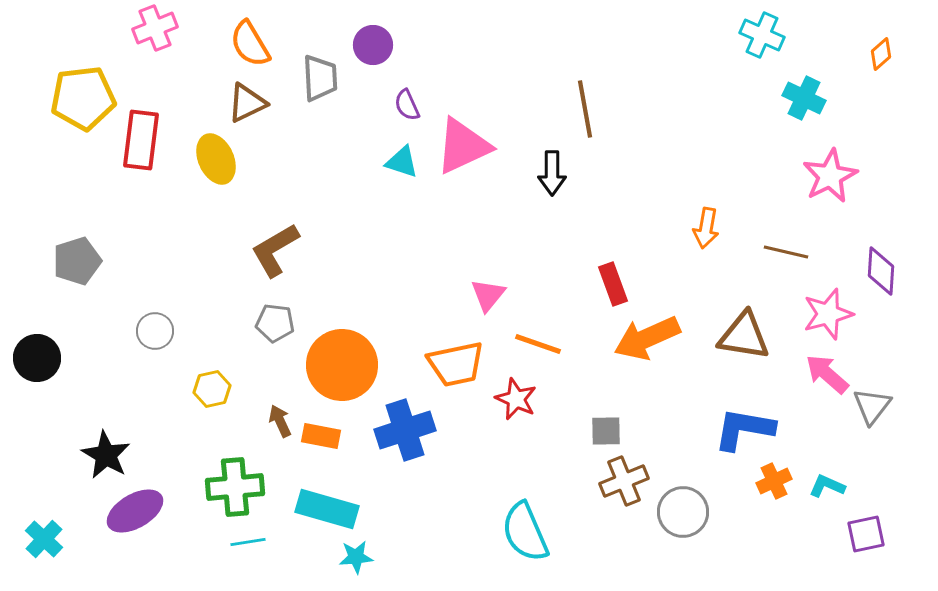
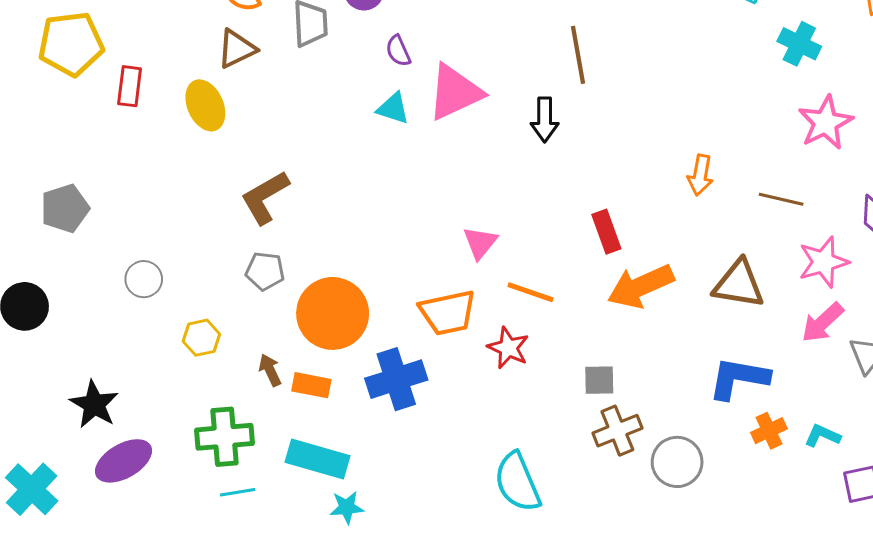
red rectangle: (141, 140) -> (130, 86), size x0.7
pink arrow: (827, 374) -> (822, 323), turned -84
cyan cross: (44, 539) -> (32, 489), size x1.4

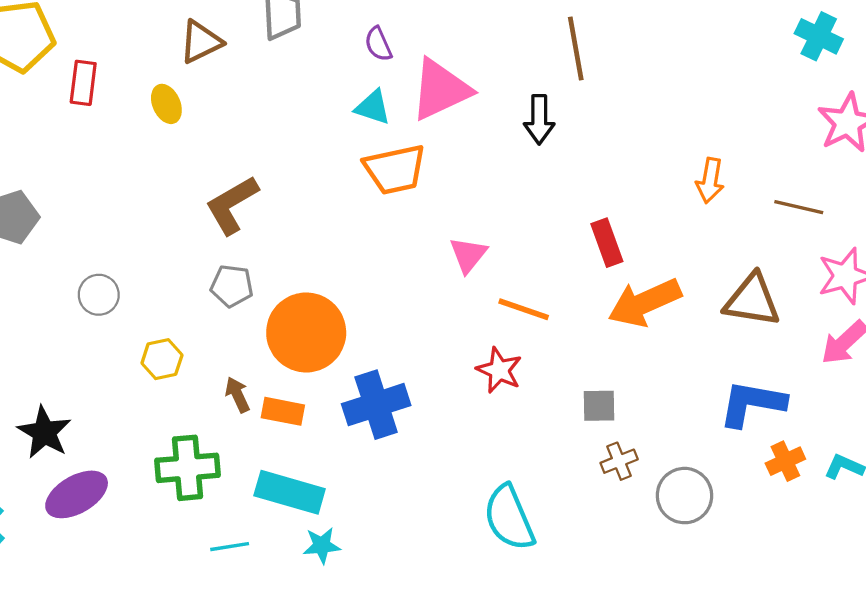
yellow ellipse: (205, 105) -> (166, 104), size x0.7
orange trapezoid: (448, 312) -> (395, 169), moved
brown cross: (617, 431) -> (619, 461), size x0.7
cyan line: (238, 492) -> (230, 547), moved

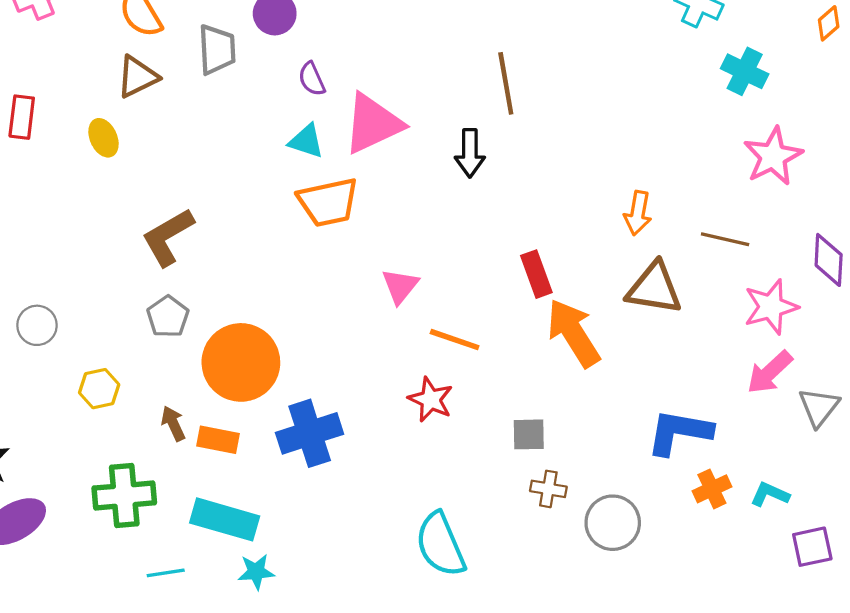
gray pentagon: (232, 286) -> (168, 317), turned 30
brown triangle: (752, 300) -> (654, 288), moved
orange arrow: (645, 303) -> (573, 333), turned 82
brown cross: (619, 461) -> (548, 489), turned 32

